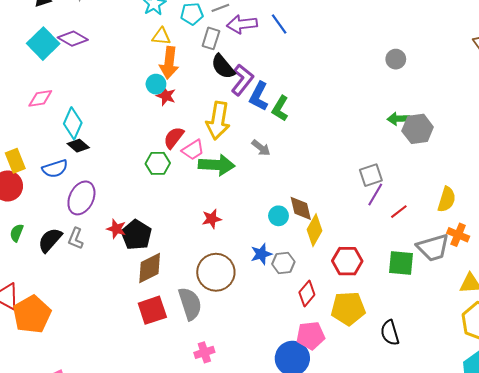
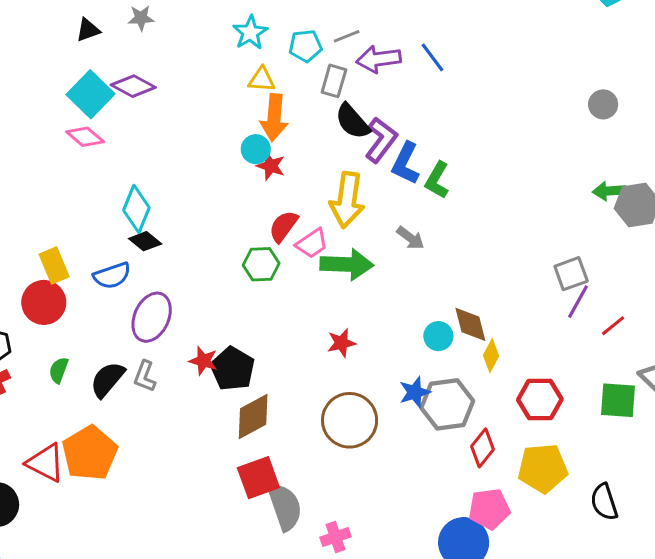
pink diamond: (40, 98) -> (85, 137), moved, turned 50
yellow diamond: (314, 230) -> (491, 356), size x0.7
gray hexagon: (283, 263) -> (447, 404), size x1.6
gray semicircle: (190, 304) -> (285, 507), moved
orange pentagon: (32, 314) -> (90, 453), moved

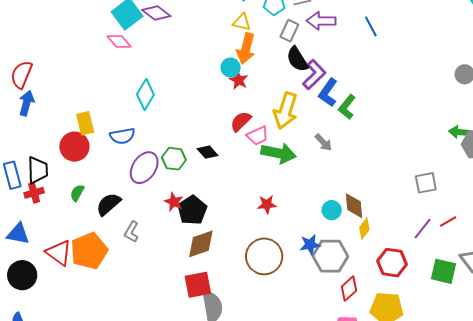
blue line: (433, 57) -> (371, 26), moved
black diamond: (145, 241) -> (207, 152), moved
green hexagon: (261, 264) -> (174, 159), moved
purple line: (578, 302) -> (423, 229), moved
gray L-shape: (145, 376) -> (132, 232), moved

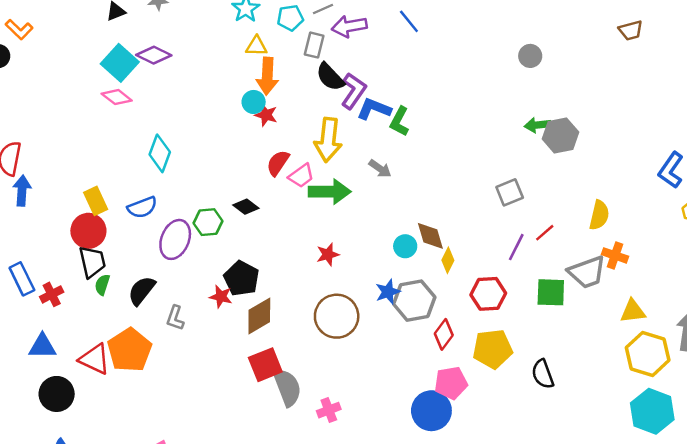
blue L-shape: (328, 93) -> (374, 109), turned 88
black trapezoid: (38, 170) -> (92, 262), moved
red star: (174, 202) -> (221, 297), moved

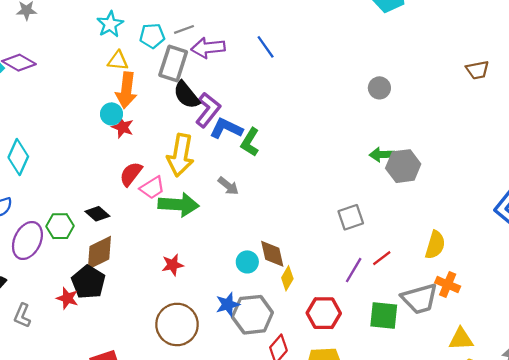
gray rectangle: (314, 45) -> (173, 63), size x1.4
brown diamond: (259, 316) -> (99, 253), moved

